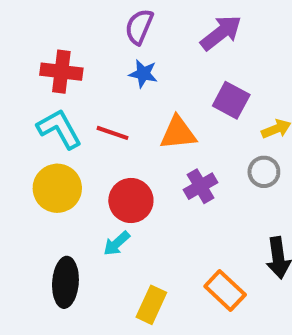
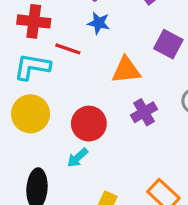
cyan L-shape: (59, 129) -> (32, 67), turned -51
red line: (113, 133) -> (68, 49), moved

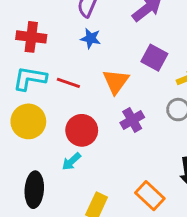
red line: (68, 49) -> (68, 83), moved
orange triangle: (126, 70) -> (116, 81), turned -48

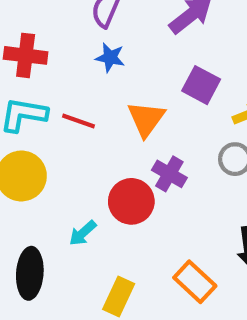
purple cross: (132, 120) -> (169, 174), turned -30
red circle: (82, 130) -> (131, 201), moved

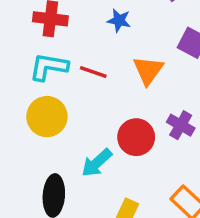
purple cross: (169, 174) -> (181, 125), moved
cyan arrow: (83, 233) -> (97, 163), size x1.4

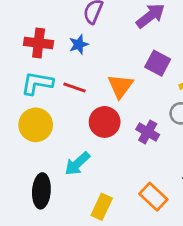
blue star: (119, 21) -> (79, 44), moved, turned -30
red circle: (136, 137) -> (105, 122), moved

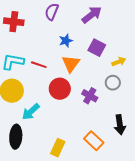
red cross: (39, 43) -> (14, 22), moved
blue star: (79, 44) -> (66, 41), moved
cyan arrow: (77, 164) -> (31, 112), moved

